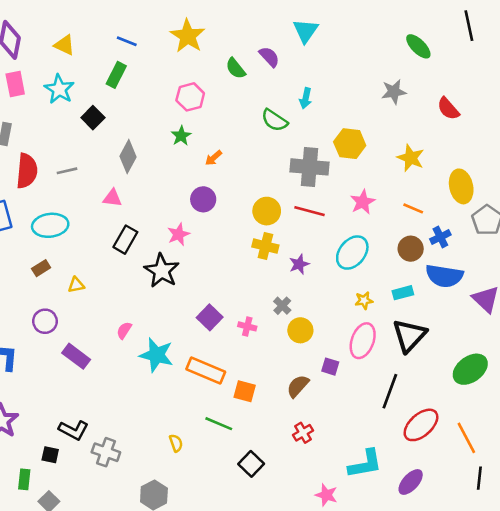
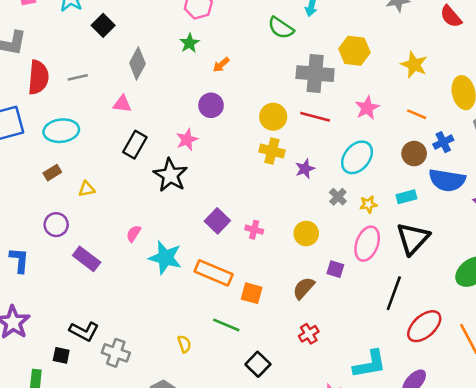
gray cross: (282, 306) -> (338, 197), moved

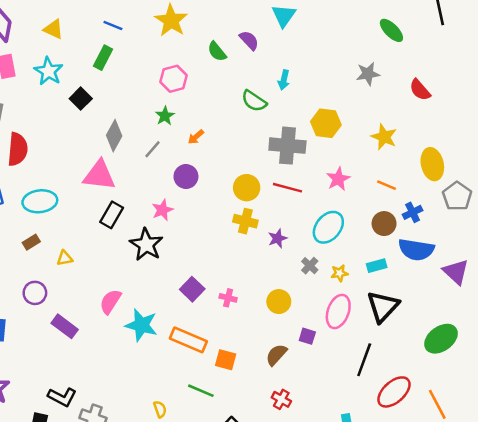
gray line: (78, 77) -> (153, 149), moved, turned -36
pink triangle: (122, 104) -> (99, 175), size x1.8
pink semicircle: (134, 234) -> (110, 302), size x1.5
red cross: (309, 334) -> (281, 399), turned -30

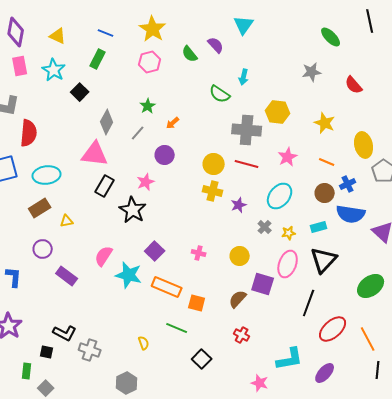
pink hexagon: (174, 79) -> (150, 62), moved
brown rectangle: (31, 242) -> (40, 208), size x1.5
purple square: (192, 289) -> (155, 251), moved
purple square: (307, 336) -> (263, 284), size x1.6

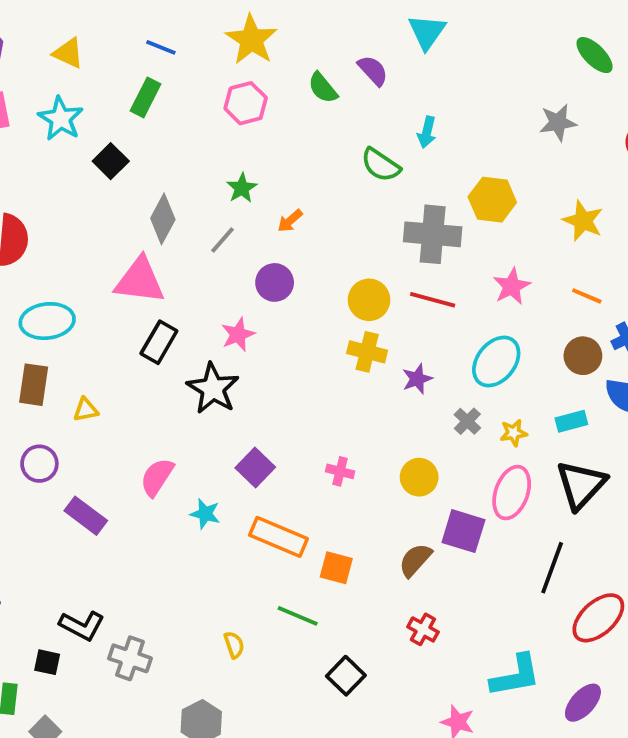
brown rectangle: (40, 208) -> (34, 385), turned -50
cyan star: (129, 275) -> (205, 514), size x0.6

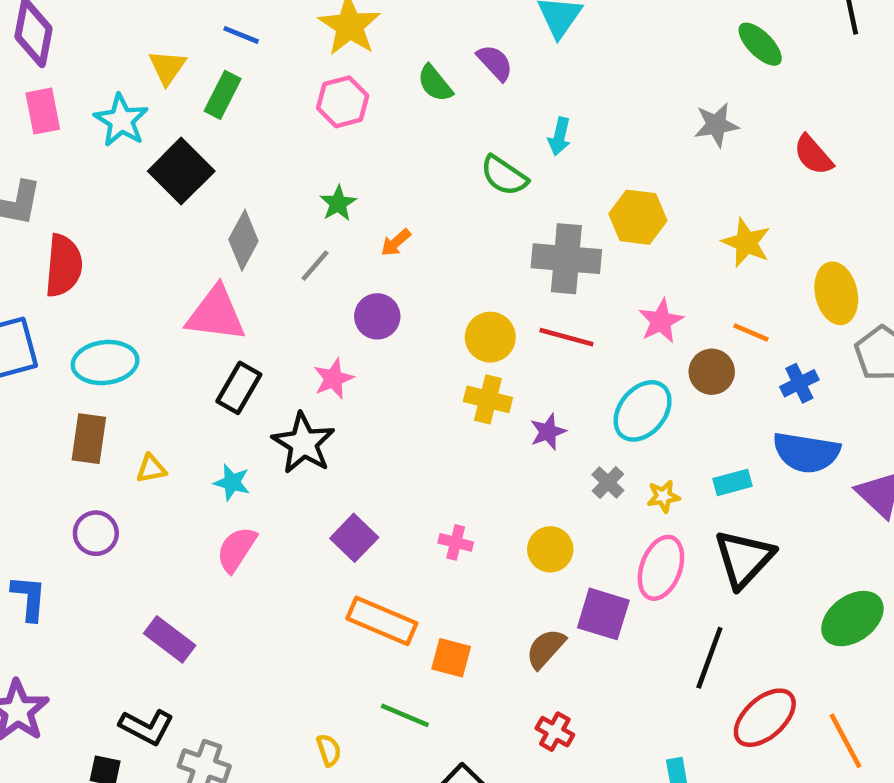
yellow triangle: (68, 53) -> (167, 67), moved, turned 40
black square: (111, 161) -> (181, 171), size x1.5
brown circle: (583, 356) -> (712, 372), moved
cyan star: (205, 514) -> (232, 482), moved
purple rectangle: (86, 516) -> (170, 639), moved

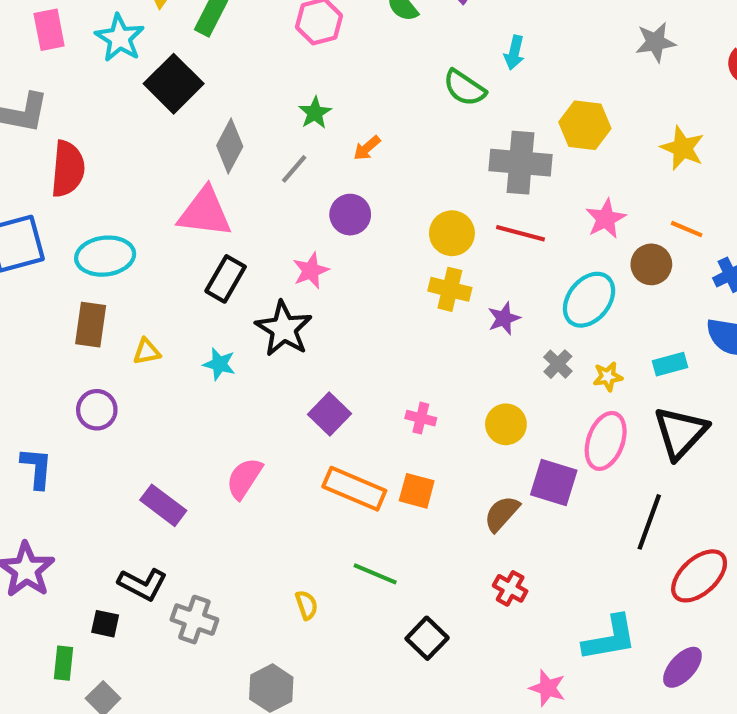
pink semicircle: (237, 549) -> (244, 478), moved
orange square: (451, 658) -> (417, 491), moved

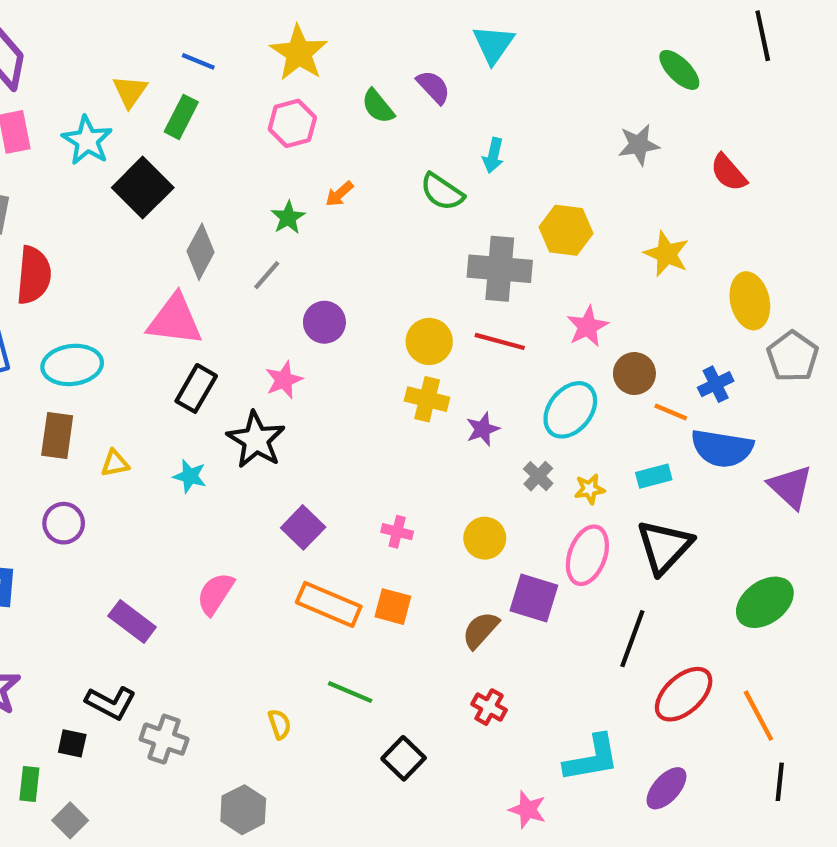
orange arrow: (367, 148) -> (339, 194), moved
orange line: (687, 229) -> (671, 412), moved

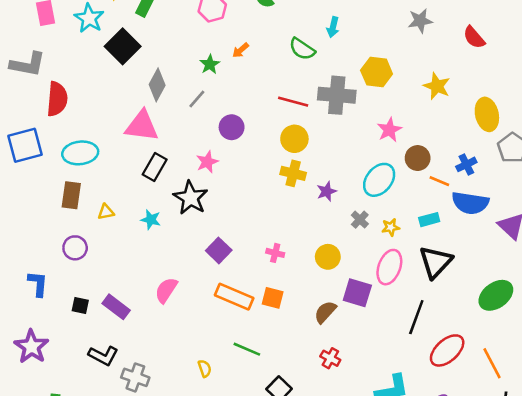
red line: (500, 341) -> (293, 102), moved
black square: (72, 743) -> (80, 306), moved

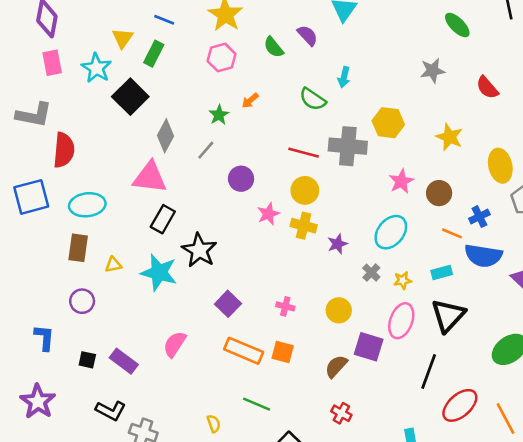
brown circle: (418, 158) -> (439, 193), moved
pink star: (207, 162) -> (268, 214), moved
cyan star: (151, 220) -> (159, 273), size x1.8

